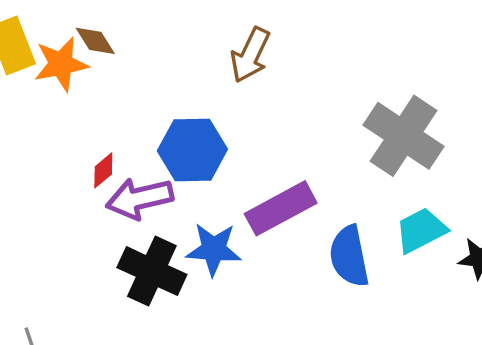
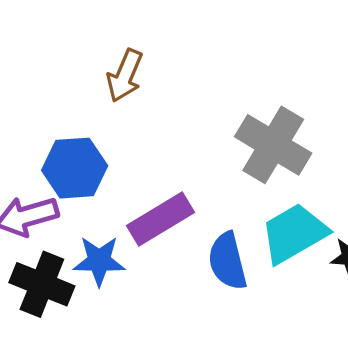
cyan trapezoid: (421, 230) -> (294, 233), size x1.4

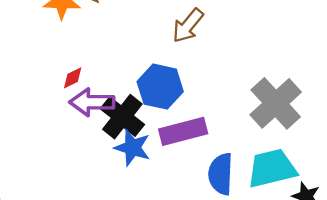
blue hexagon: (75, 168) -> (160, 87), moved
black cross: (42, 284) -> (122, 117), moved

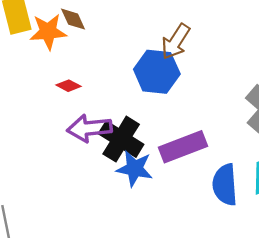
red diamond: (73, 78) -> (68, 86), moved, turned 60
blue hexagon: (160, 87) -> (157, 72), moved

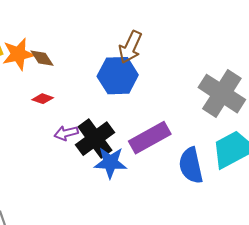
brown diamond: (73, 19) -> (42, 58), moved
purple arrow: (89, 128) -> (66, 133), size x0.6
black cross: (121, 139) -> (95, 139), turned 30

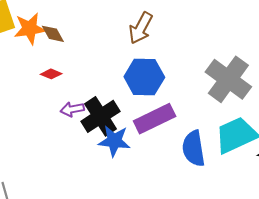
blue hexagon: (118, 76) -> (144, 77), moved

